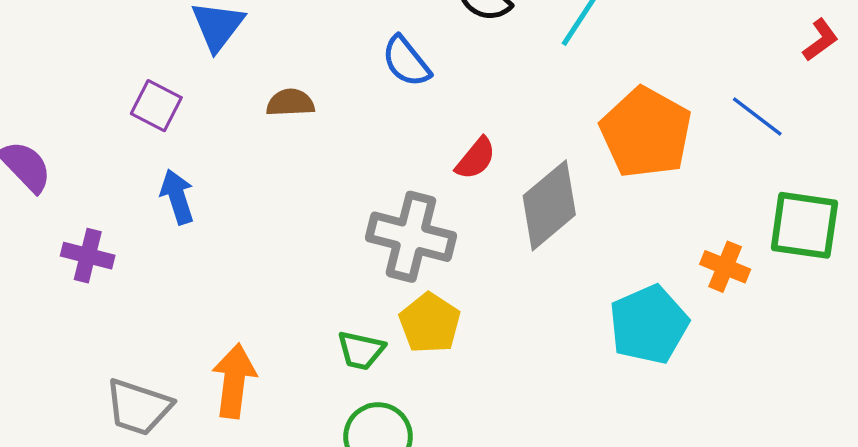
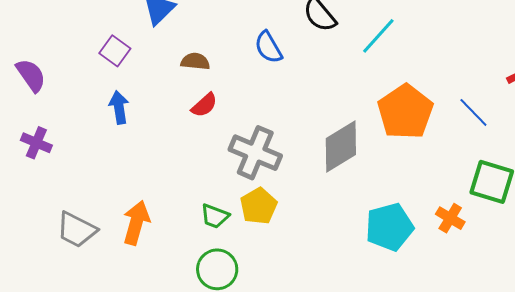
red semicircle: (476, 158) -> (204, 105), moved
purple cross: (88, 256) -> (36, 143), moved
orange cross: (725, 267) -> (450, 218), moved

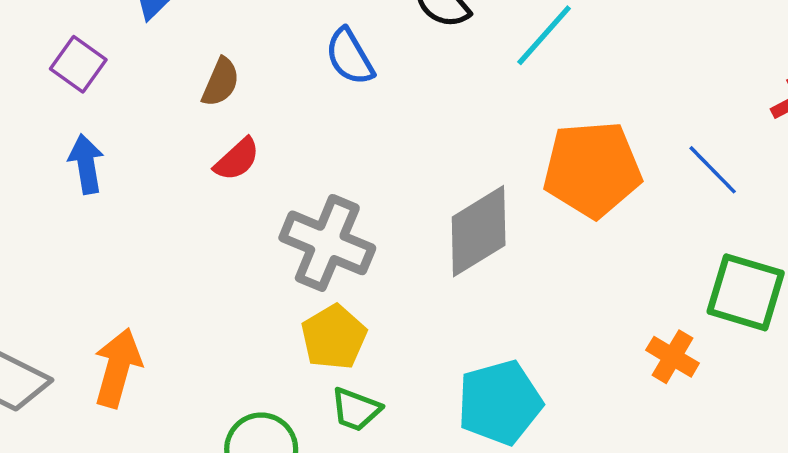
brown semicircle: (195, 61) -> (221, 82), turned 108
orange pentagon: (405, 112) -> (592, 169), turned 30
green trapezoid: (215, 216) -> (356, 409), moved
cyan pentagon: (389, 227) -> (500, 403), moved

